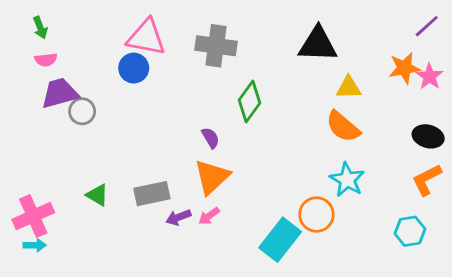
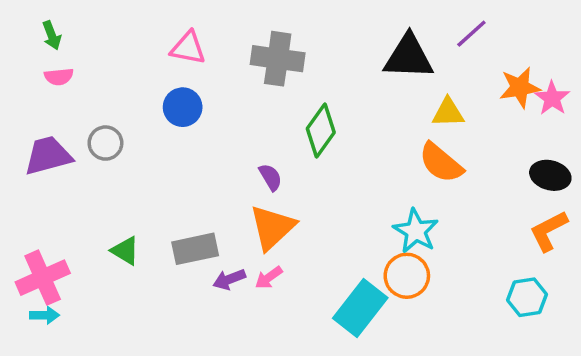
purple line: (427, 26) -> (471, 34), moved
pink triangle: (146, 37) -> (188, 48), size x0.7
blue circle: (134, 68) -> (183, 107), moved
purple trapezoid: (60, 93) -> (48, 156), moved
cyan star: (347, 180) -> (416, 231), moved

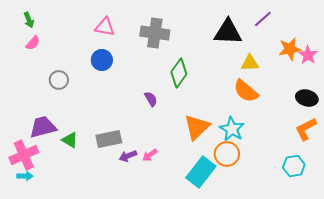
pink semicircle: (59, 77) -> (33, 43), turned -42
purple trapezoid: (48, 156) -> (43, 127), moved
orange triangle: (272, 227) -> (197, 127), moved

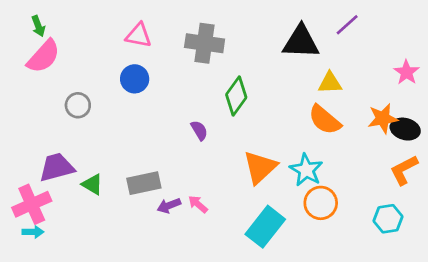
pink semicircle: (33, 43) -> (44, 56), size x1.8
orange star: (290, 49) -> (383, 118), moved
orange circle: (227, 154) -> (321, 203), moved
pink arrow: (150, 155) -> (198, 204), turned 77

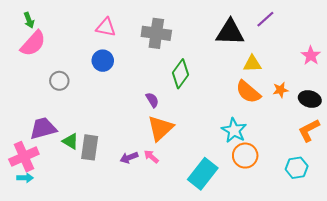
orange star: (383, 118) -> (281, 90), moved, size x0.7
orange triangle: (260, 167) -> (160, 128), moved
gray rectangle: (144, 183) -> (90, 147), moved, turned -70

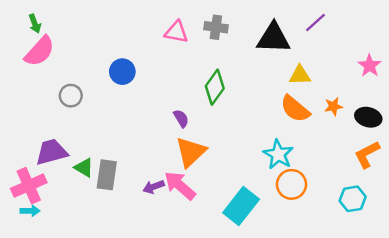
pink triangle: (106, 27) -> (176, 32), moved
gray cross: (156, 33) -> (216, 27), moved, size x0.7
pink arrow: (151, 157) -> (180, 186), size x1.8

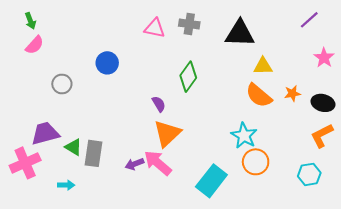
purple line: (315, 22) -> (309, 20), moved
pink semicircle: (40, 51) -> (35, 45), size x0.7
cyan arrow: (30, 211) -> (66, 185), moved

